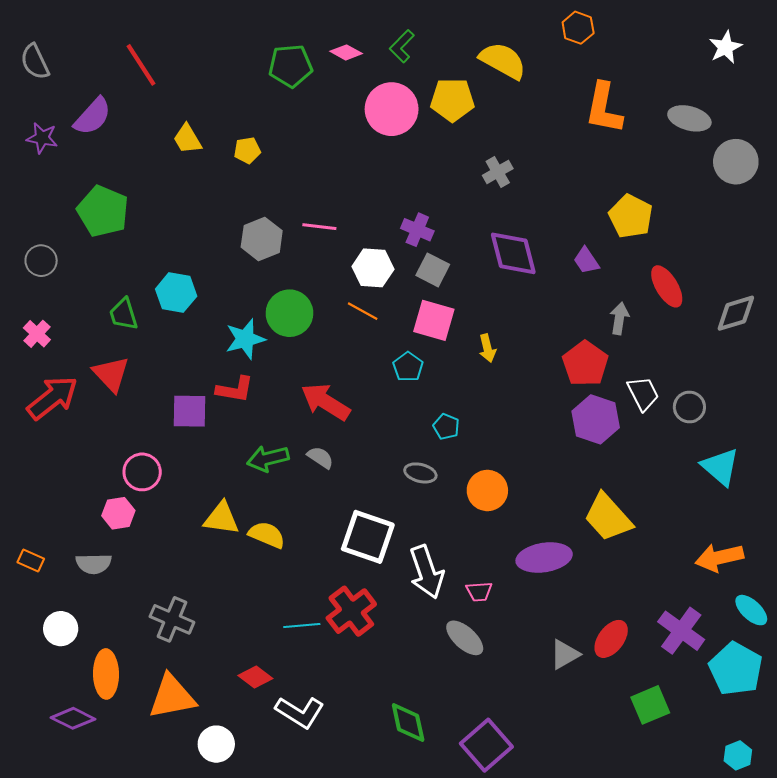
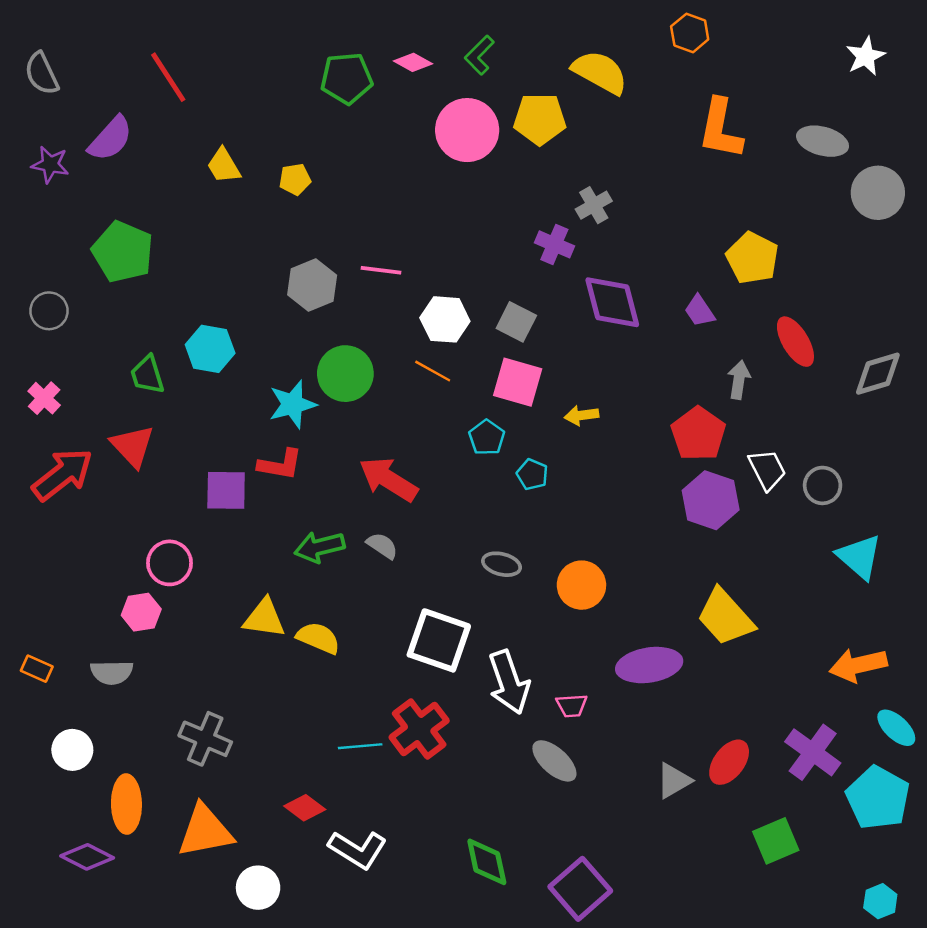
purple cross: (417, 230) -> (554, 244), moved
yellow arrow: (487, 348) -> (581, 415), turned 96
cyan pentagon: (446, 427) -> (532, 474), moved

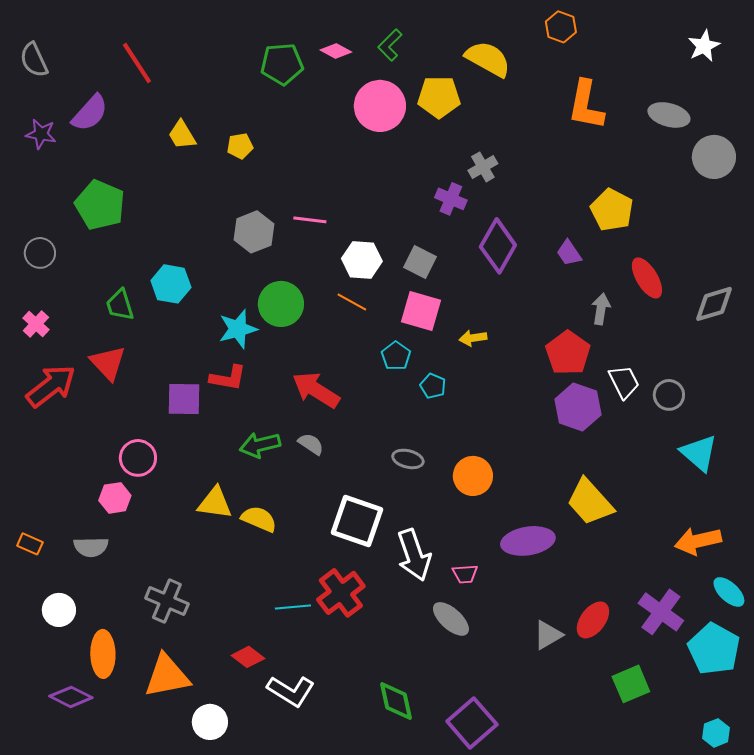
purple diamond: (612, 302) -> (498, 246), turned 44

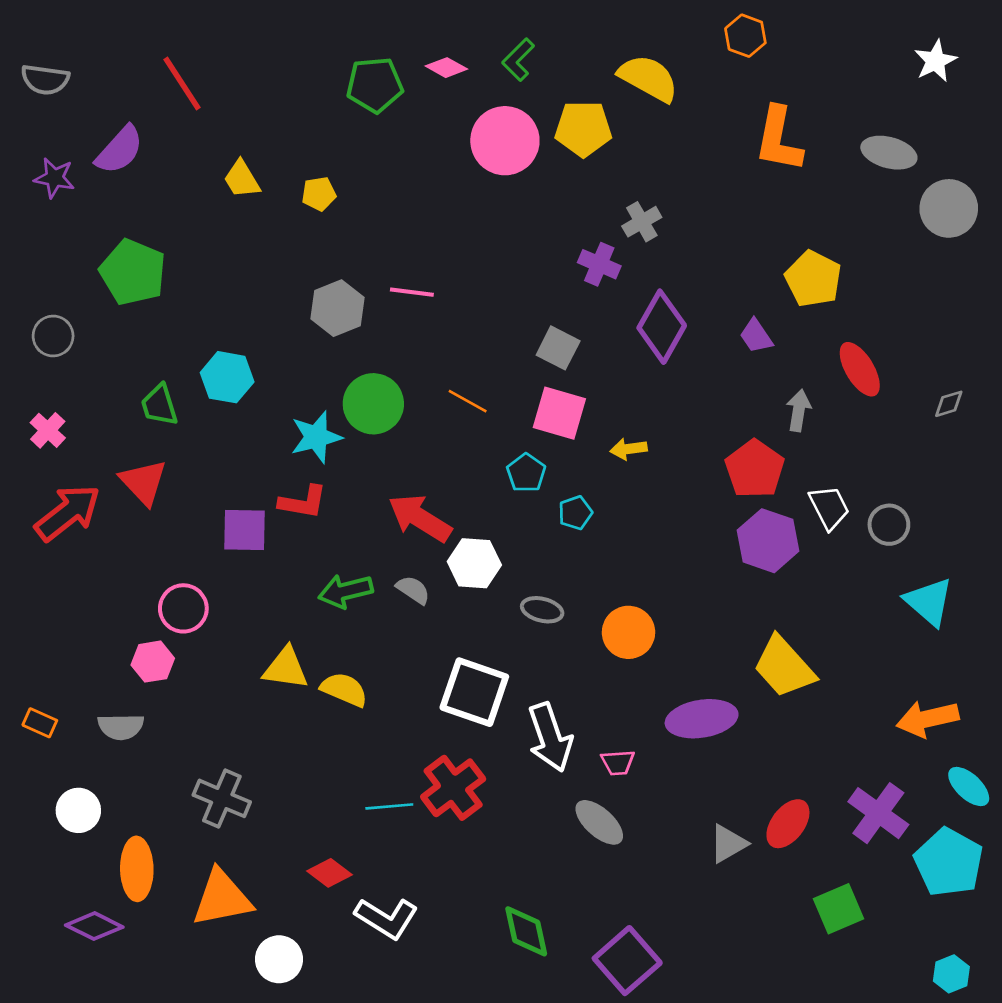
gray semicircle: (34, 60) -> (45, 80), turned -57
white hexagon: (362, 260) -> (474, 563), moved
gray diamond: (714, 304) -> (949, 404), size x0.6
cyan pentagon: (433, 386) -> (575, 513), turned 30

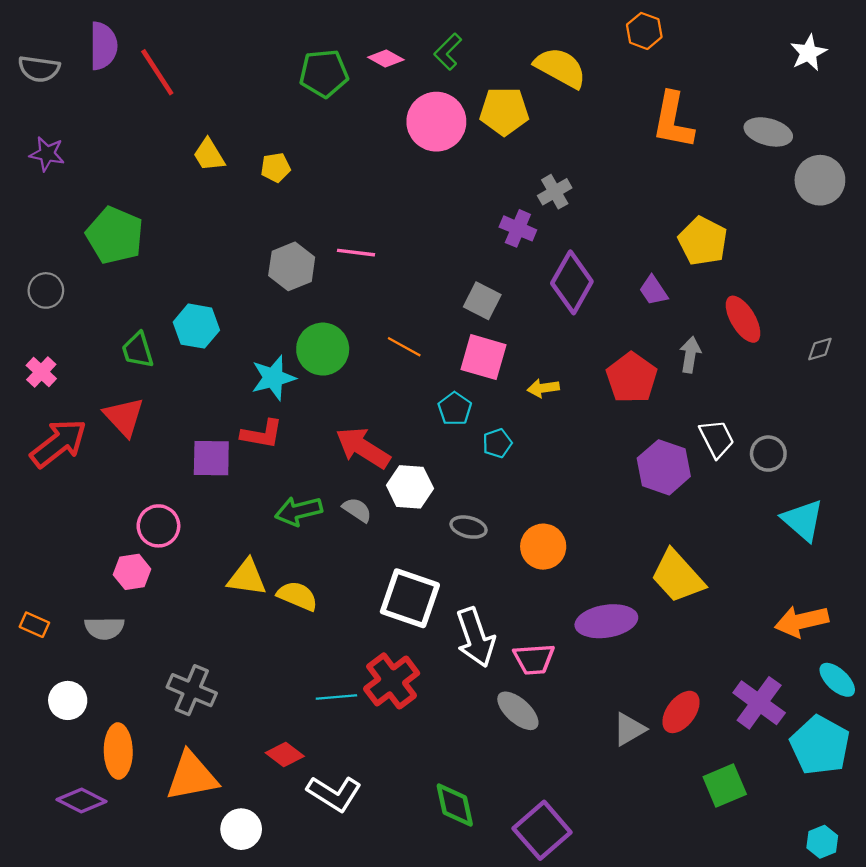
purple semicircle: (120, 150) -> (103, 46), moved, turned -42
red pentagon: (755, 469) -> (632, 378), moved
pink trapezoid: (618, 763) -> (534, 659), size x1.4

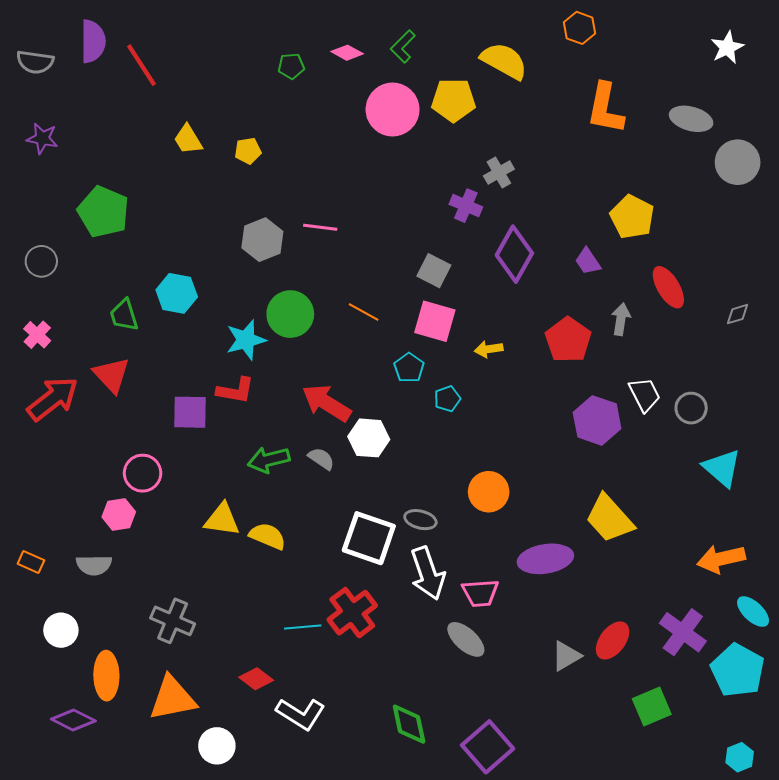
green pentagon: (324, 73) -> (291, 66), size x0.6
gray ellipse: (469, 527) -> (420, 520), moved

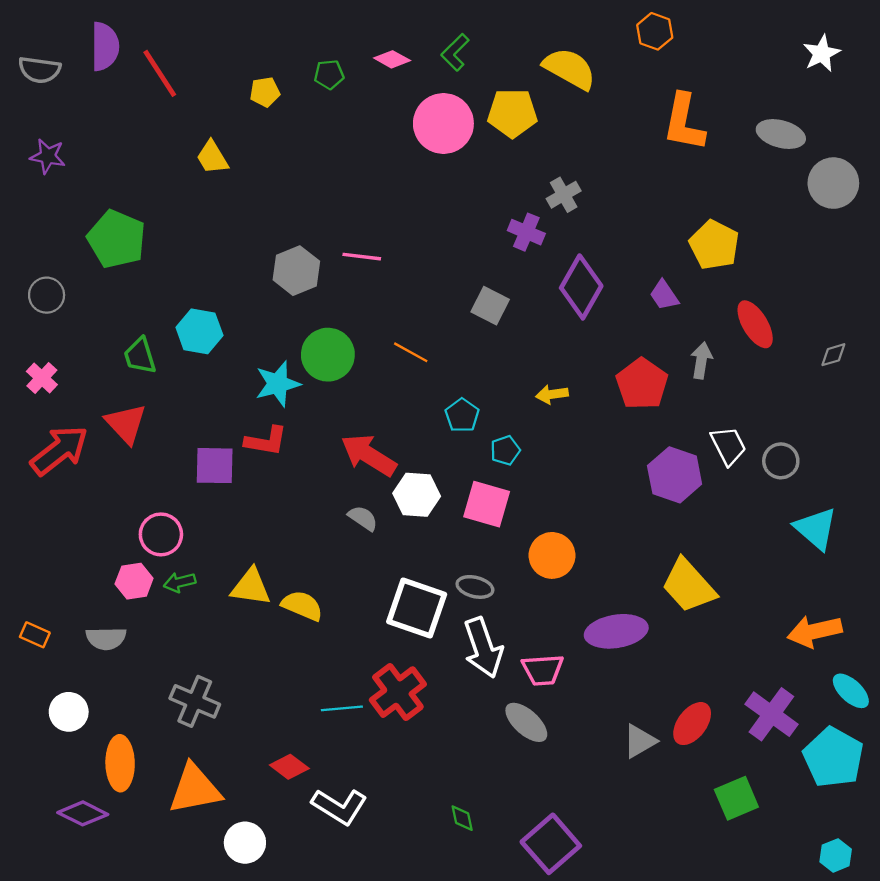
yellow pentagon: (248, 151) -> (265, 92), moved
pink square: (435, 321) -> (487, 504), moved
green arrow: (269, 460) -> (180, 582), moved, size x0.7
green diamond: (409, 724) -> (462, 818), size x0.6

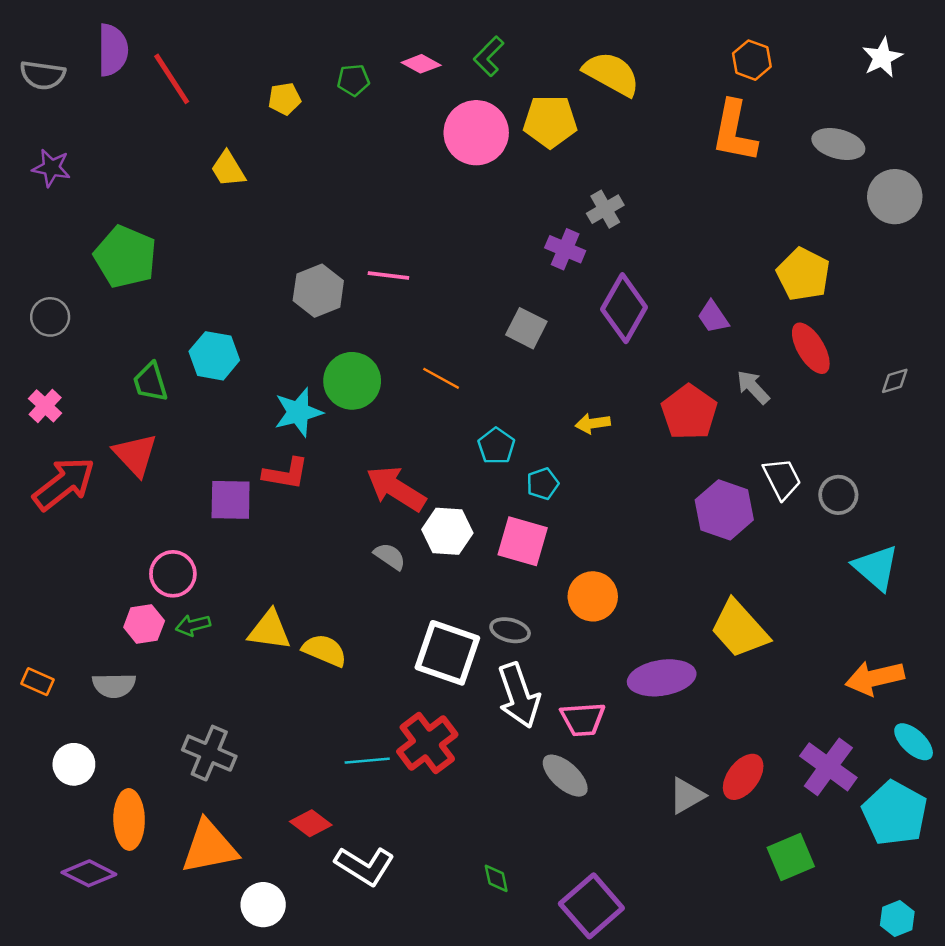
orange hexagon: (655, 31) -> (752, 60), moved
yellow pentagon: (714, 245) -> (803, 274), moved
gray arrow: (701, 360) -> (753, 387), turned -52

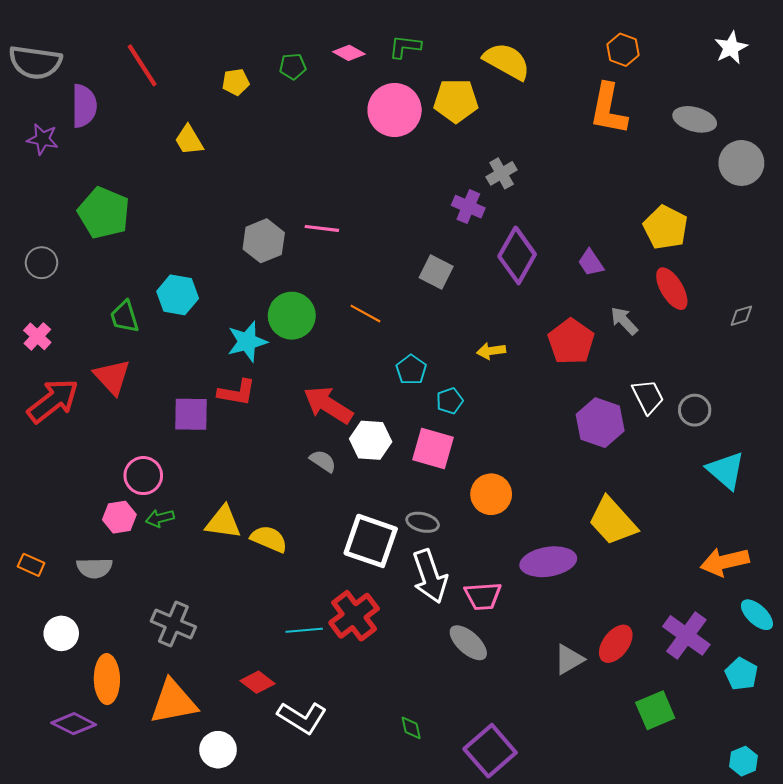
purple semicircle: (113, 50) -> (84, 106), moved
green L-shape: (489, 56) -> (405, 47), turned 52
gray semicircle: (43, 75) -> (35, 62), size x1.4
cyan pentagon: (895, 813) -> (741, 674), size x0.6

